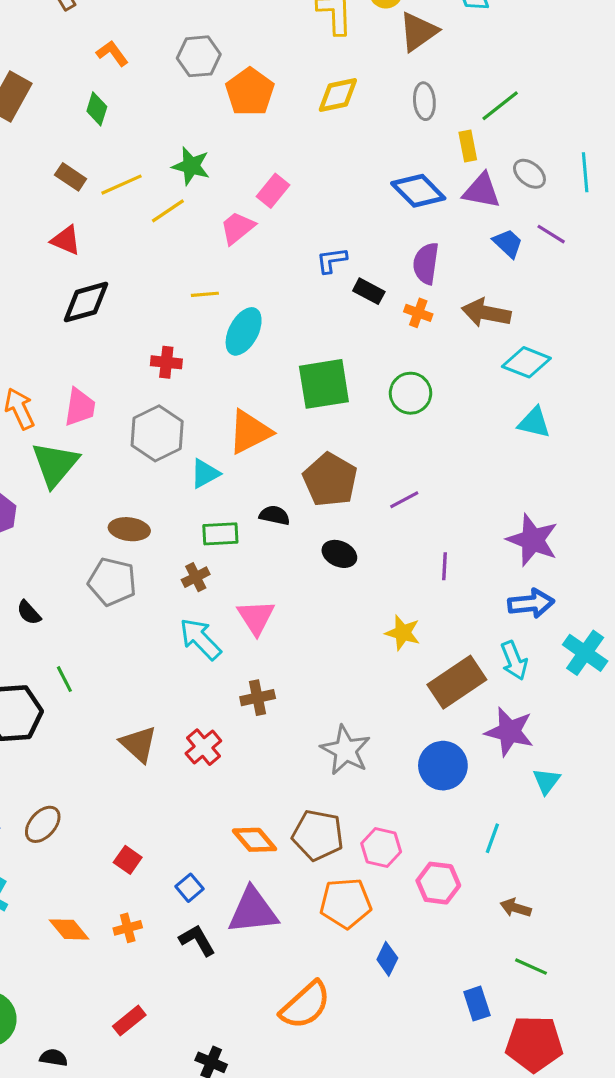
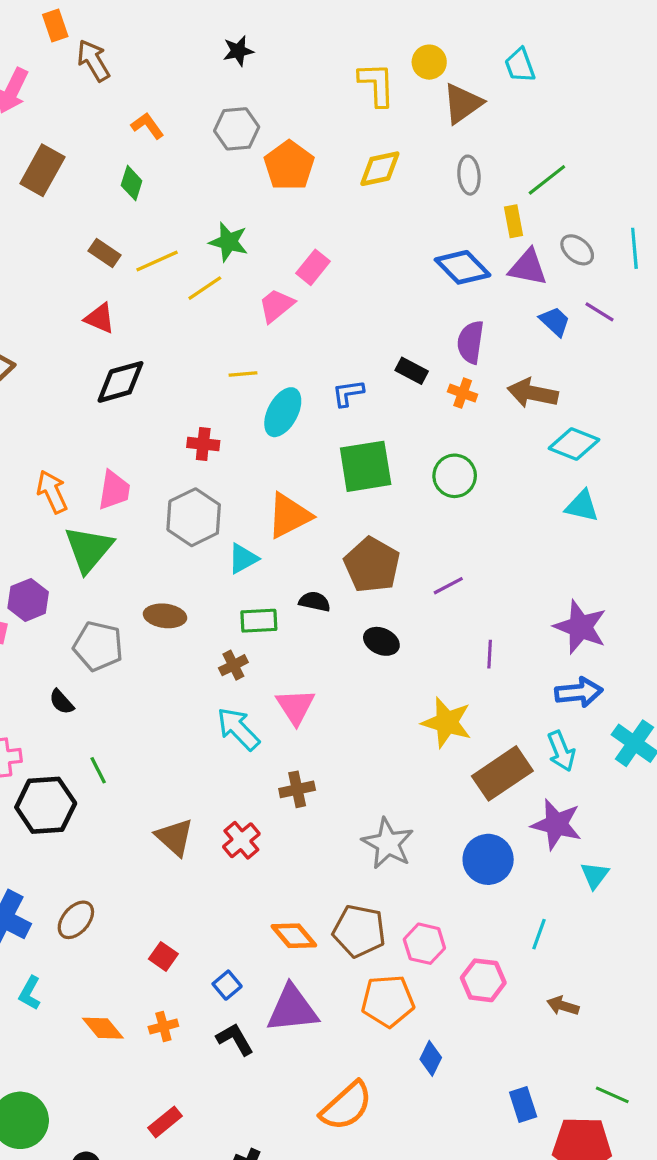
blue L-shape: (332, 260) -> (348, 393), moved
gray pentagon: (112, 582) -> (98, 646), moved
yellow star: (403, 633) -> (447, 722), size x1.4
green line: (531, 967) -> (612, 1095), moved

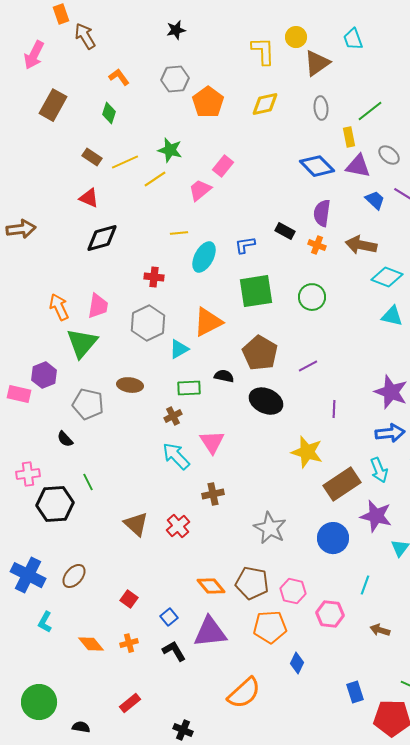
black ellipse: (381, 641) -> (266, 401), size x1.5

